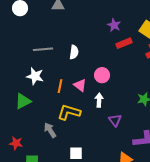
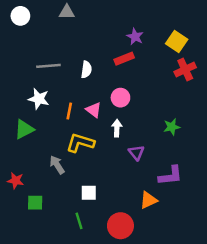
red rectangle: (124, 43) -> (124, 59), moved

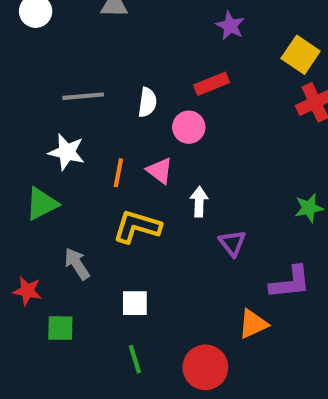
purple star: (135, 37) -> (230, 26), moved
pink circle: (120, 98) -> (189, 127), moved
green star: (172, 127) -> (309, 208), moved
gray arrow: (57, 165) -> (77, 264), moved
white square: (89, 193) -> (135, 303), moved

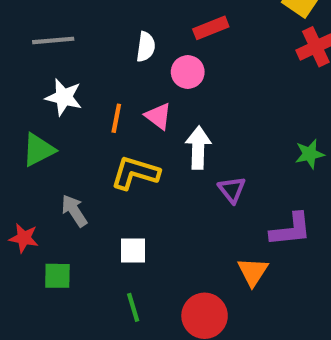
gray line: (83, 96) -> (53, 40), moved
white arrow: (199, 202) -> (198, 148), size x1.4
orange triangle: (253, 324) -> (253, 272), turned -32

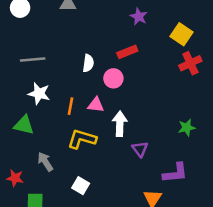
pink triangle: (158, 116) -> (96, 105), turned -30
green triangle: (39, 150) -> (24, 125), turned 40
white square: (133, 251) -> (81, 186), turned 30

